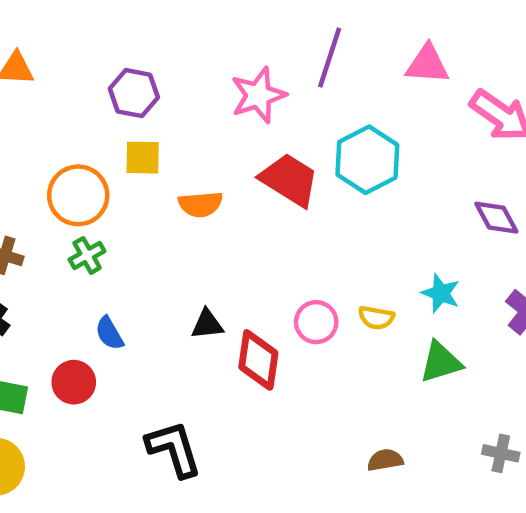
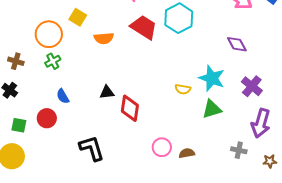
yellow square: (143, 158) -> (78, 17), turned 30
cyan star: (441, 293) -> (212, 78), size x1.5
pink circle: (316, 322) -> (162, 147), moved

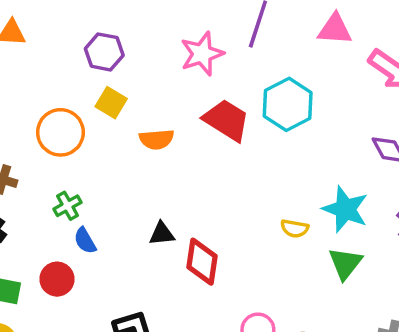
green cross: (53, 61) -> (67, 206), moved
green triangle: (212, 109) -> (345, 263), turned -35

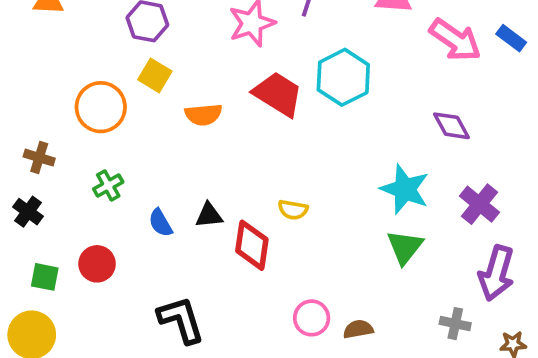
yellow semicircle: (295, 228) -> (293, 210), moved
blue semicircle: (85, 241) -> (160, 223), moved

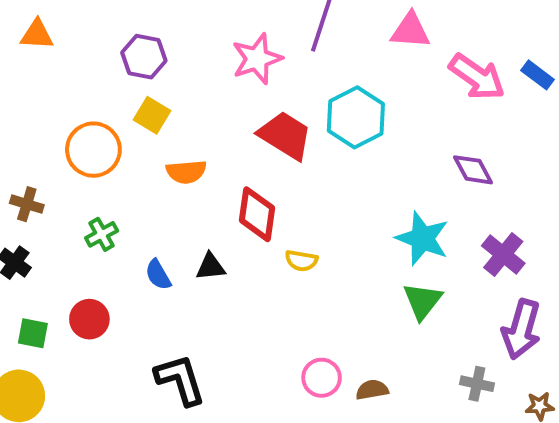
orange semicircle: (203, 115) -> (186, 172), moved
red diamond: (252, 245) -> (257, 214), moved

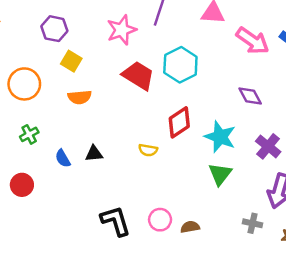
yellow square: (152, 115) -> (71, 61), moved
red diamond: (257, 214) -> (179, 122), moved, turned 48
black L-shape: (180, 380) -> (116, 221), moved

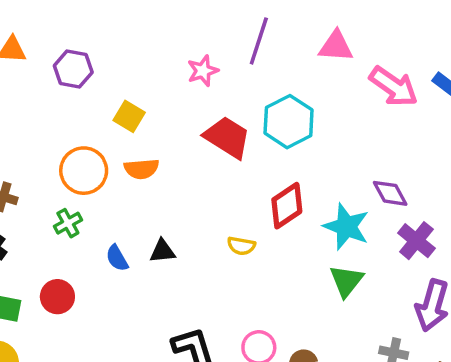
purple hexagon: (54, 29) -> (73, 69), moved
pink star: (122, 30) -> (203, 71), size x0.7
orange circle: (24, 84) -> (84, 171), moved
purple diamond: (250, 96) -> (390, 193), moved

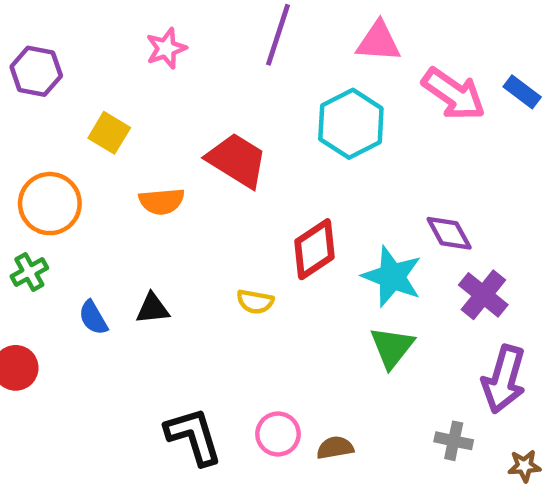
pink star: (203, 71) -> (166, 48), moved
cyan hexagon: (289, 122) -> (351, 124), moved
orange semicircle: (141, 169) -> (162, 201), moved

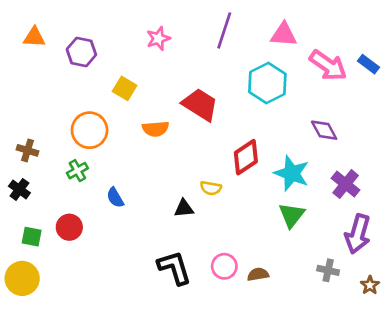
purple diamond: (449, 233) -> (324, 130), moved
black triangle: (153, 309) -> (184, 208), moved
brown star: (524, 466) -> (370, 285), turned -30

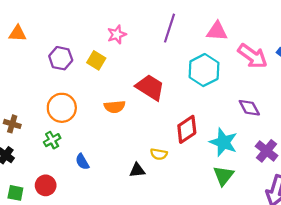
purple hexagon: (81, 52) -> (61, 58), moved
yellow square: (125, 88) -> (96, 60), moved

